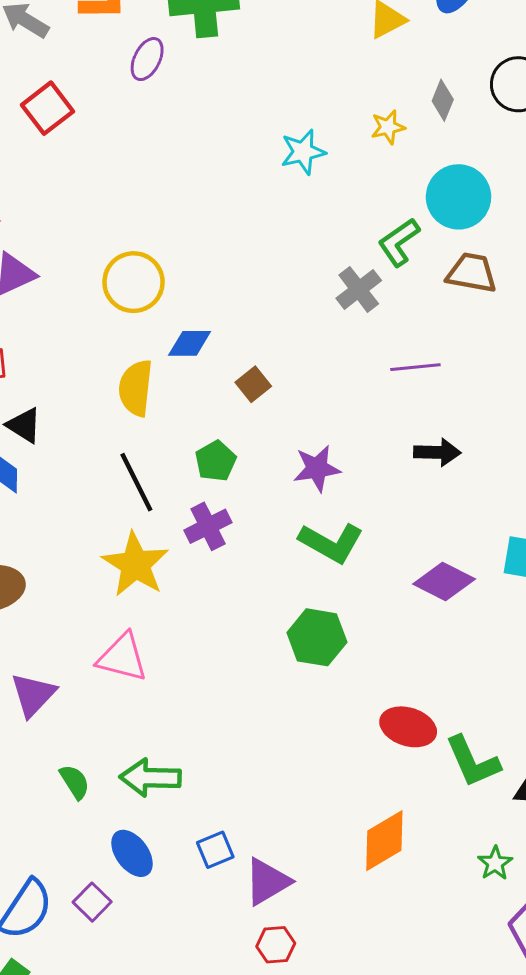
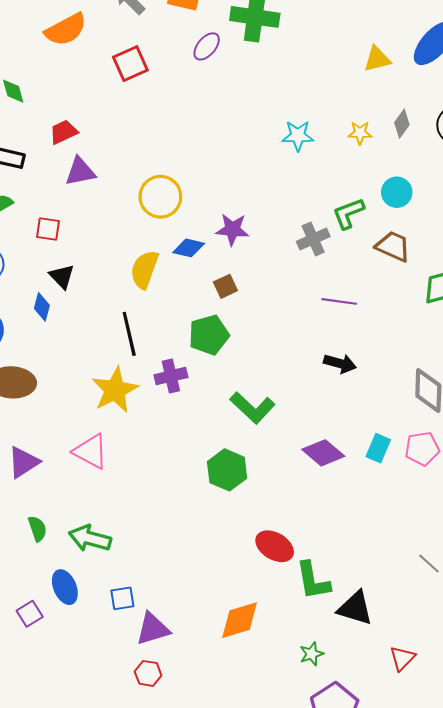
cyan circle: (459, 197) -> (397, 192), size x0.7
green pentagon: (216, 461) -> (209, 335), moved, size x1.4
purple star: (317, 468) -> (232, 229), moved

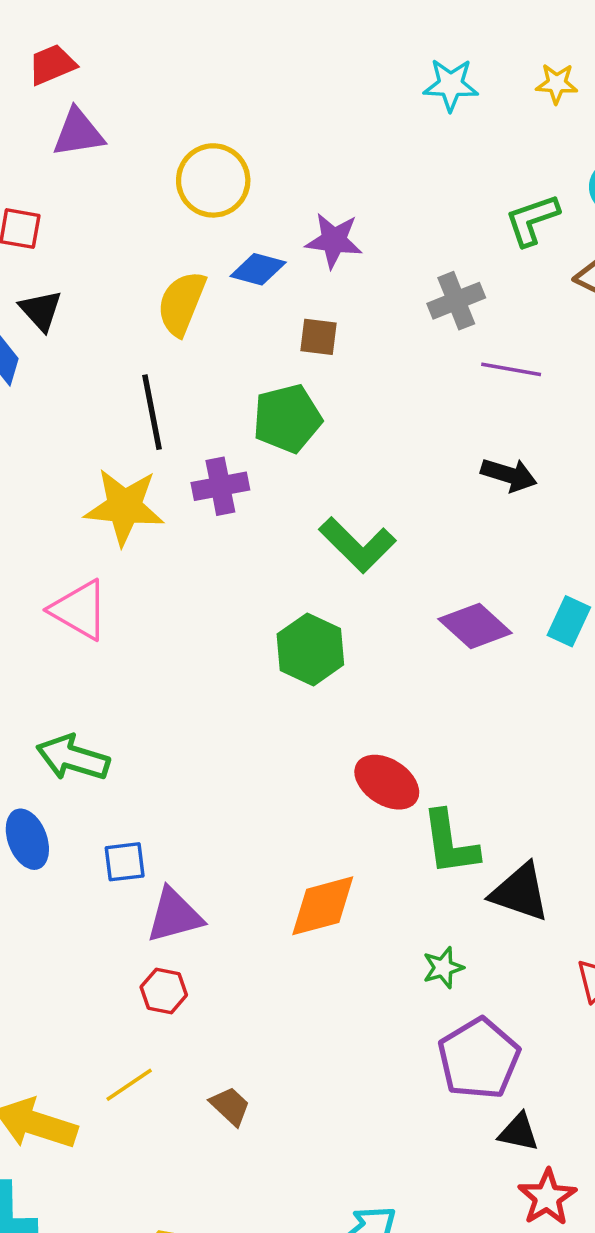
gray cross: (313, 239) -> (456, 301), moved
brown square: (225, 286) -> (318, 337), turned 30
yellow star: (115, 390) -> (124, 507), turned 30

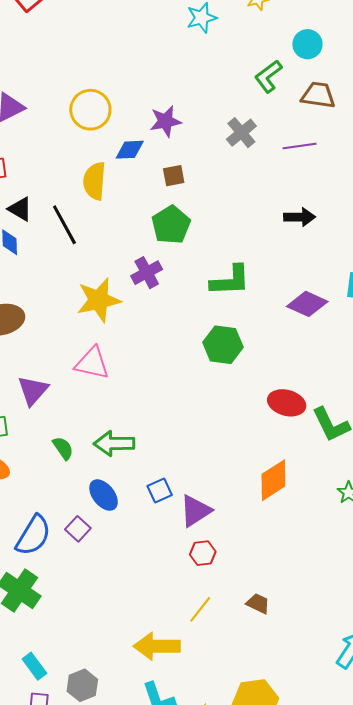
purple line: (511, 369) -> (300, 146), moved
black line: (152, 412) -> (64, 225), moved
green L-shape: (357, 545) -> (230, 281), turned -30

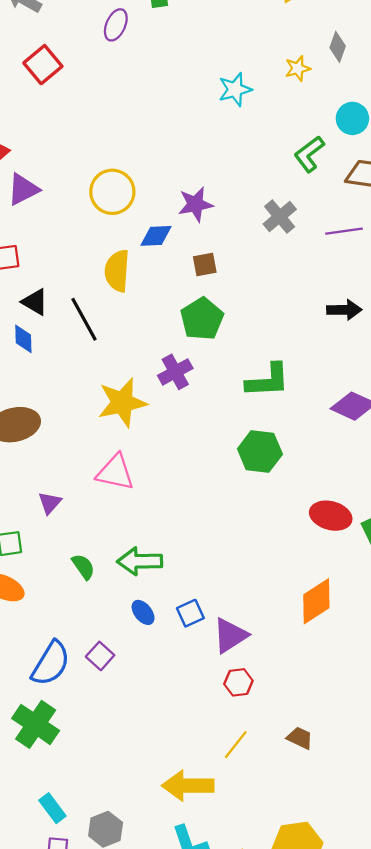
purple triangle: (33, 390) -> (50, 503), size x0.7
blue ellipse: (104, 495) -> (143, 612), moved, size x0.7

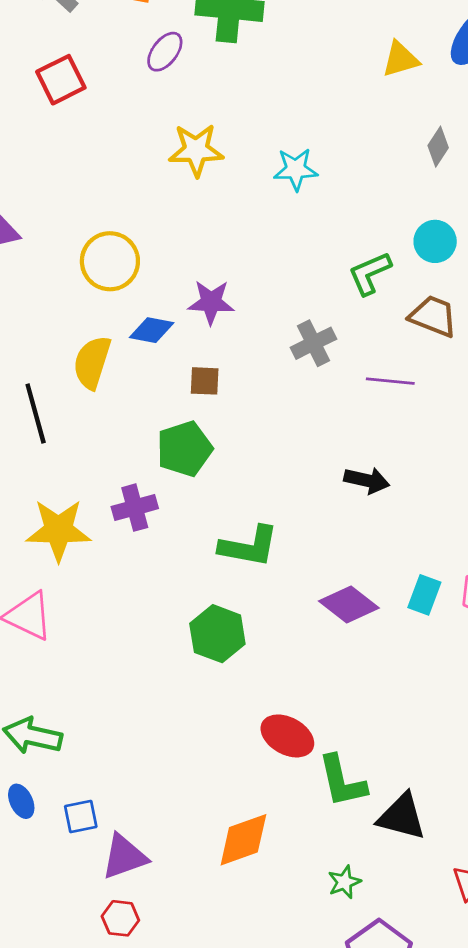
yellow star: (298, 68) -> (196, 150), moved, size x1.6

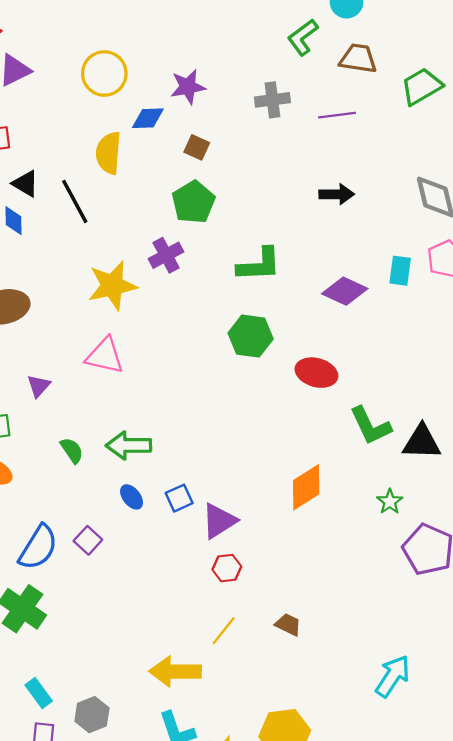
gray cross: (314, 343) -> (272, 100), turned 32
brown square: (205, 381) -> (197, 147), turned 35
red ellipse: (287, 736) -> (316, 373), moved

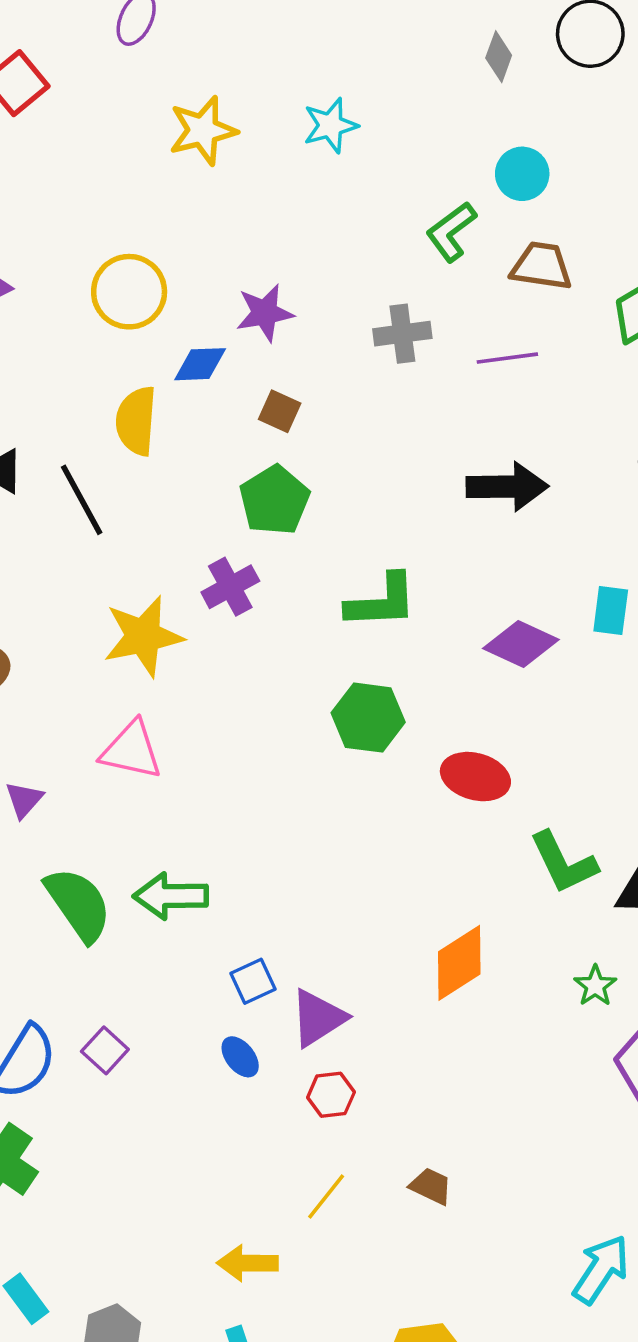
black arrow: (337, 194) -> (507, 487), size x1.4
green semicircle: (72, 450) -> (78, 904), size x1.8
blue ellipse: (132, 497) -> (240, 1057), moved
yellow arrow: (175, 672) -> (247, 1263), size x0.7

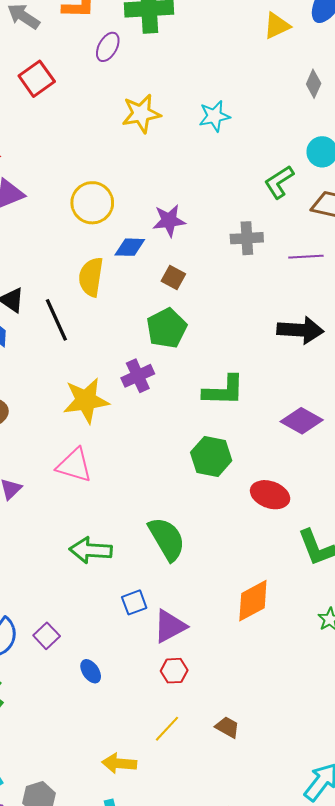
green semicircle: (78, 904) -> (167, 539), moved
blue ellipse: (240, 1057) -> (91, 671), moved

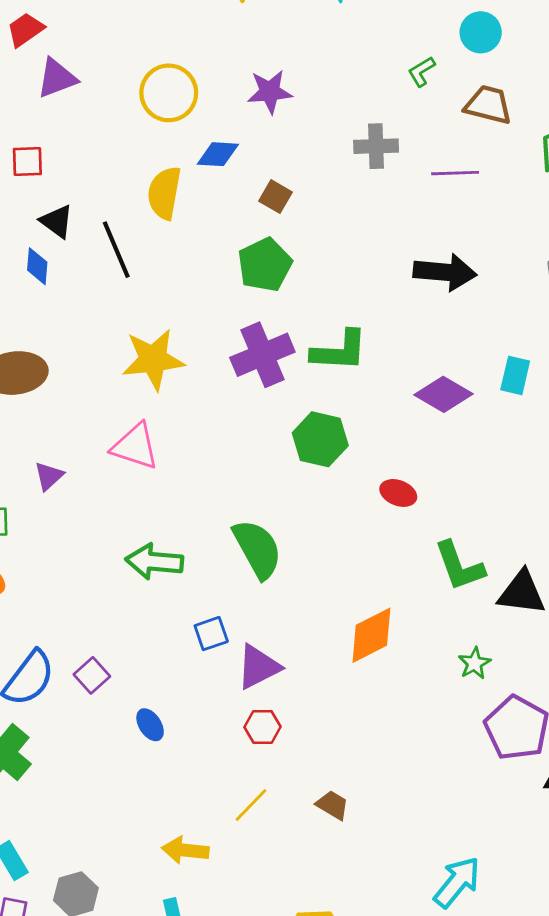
green L-shape: (279, 182) -> (421, 71), size x0.7
purple star: (169, 221) -> (270, 92), moved
purple cross: (138, 376) -> (262, 355), moved, size x1.4
red ellipse: (270, 495) -> (398, 493), size x0.7

